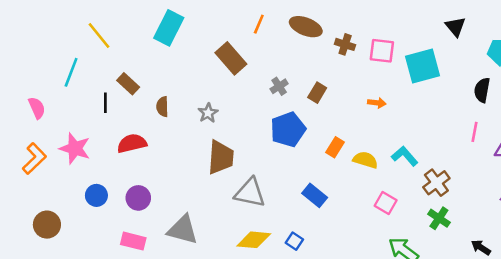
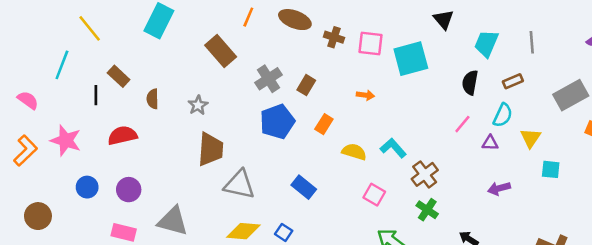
gray cross: (279, 86) -> (268, 79), size x1.5
pink semicircle: (37, 108) -> (28, 100), turned -30
pink line: (474, 132) -> (462, 124), turned 30
orange rectangle: (335, 147) -> (324, 124), moved

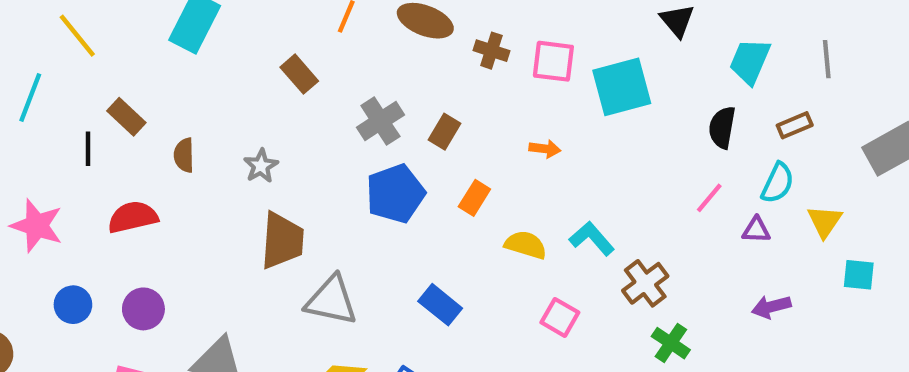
brown rectangle: (221, 51) -> (299, 74), size x0.7
green cross: (427, 210) -> (671, 343), moved

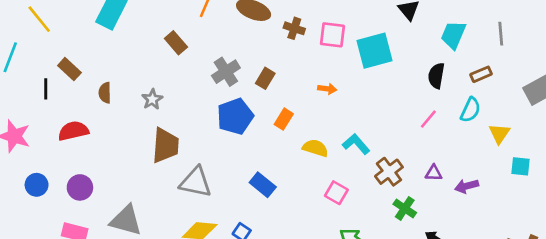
purple triangle: (756, 230) -> (434, 173), moved

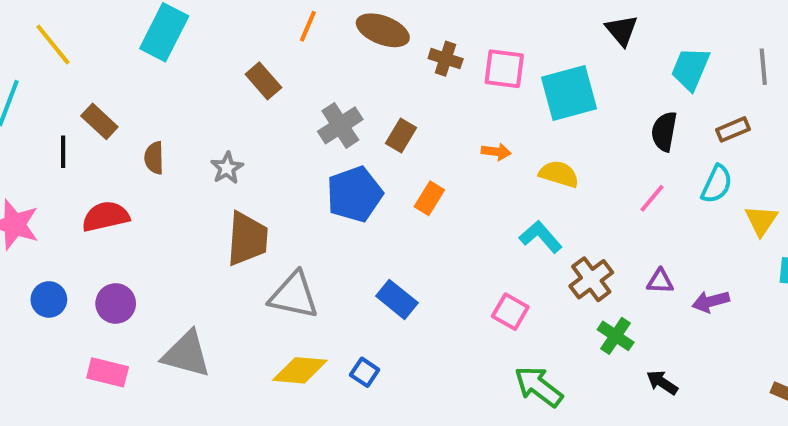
yellow semicircle: (315, 148) -> (559, 174), moved

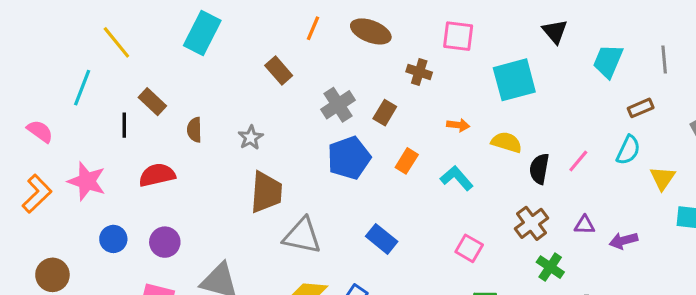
brown cross: (446, 59) -> (419, 72), moved
pink square: (504, 69) -> (458, 36), moved
black semicircle: (664, 131) -> (539, 169), moved
cyan L-shape: (541, 237) -> (457, 178), moved

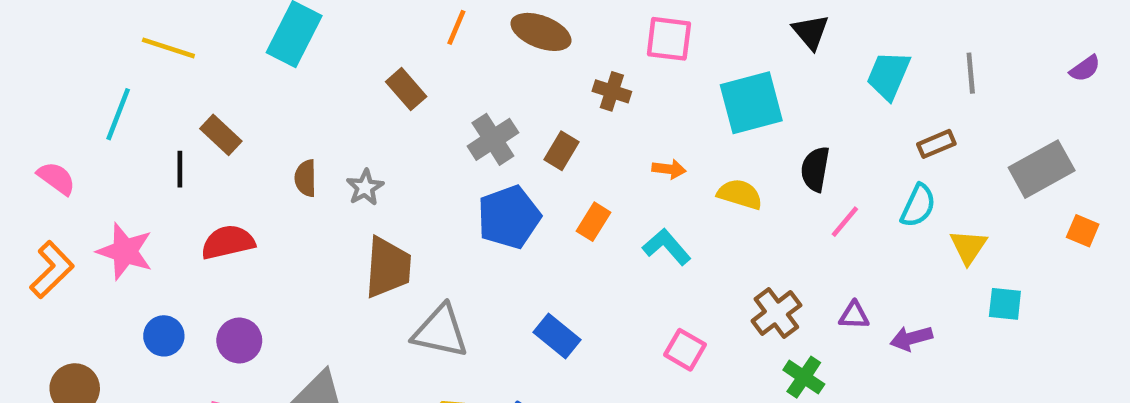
yellow line: (116, 42) -> (168, 48), turned -33
brown semicircle: (194, 130) -> (306, 178), moved
black semicircle: (539, 169) -> (815, 169), moved

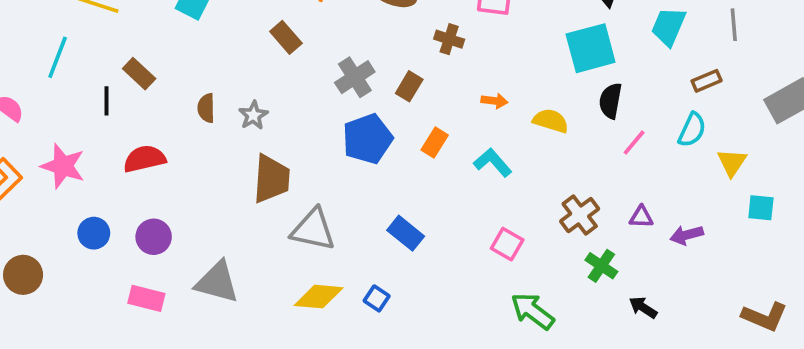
cyan square: (751, 103) -> (591, 48), moved

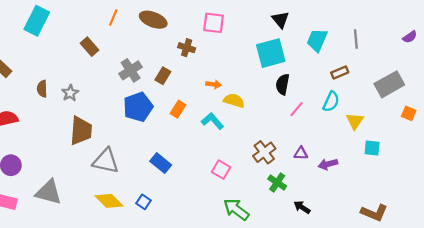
yellow semicircle: (551, 121) -> (234, 101), moved
yellow diamond: (319, 297) -> (109, 201), turned 40

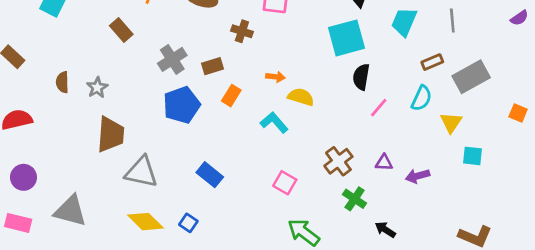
brown rectangle: (163, 76) -> (212, 66), turned 42
gray rectangle: (389, 84) -> (471, 77), moved
orange rectangle: (178, 109) -> (231, 96), moved

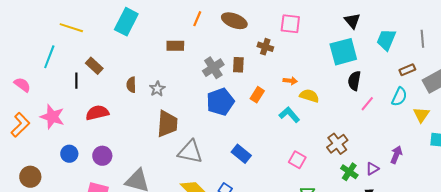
brown rectangle: (121, 30) -> (175, 46), turned -48
brown rectangle: (212, 66) -> (238, 65), moved, turned -70
purple triangle: (384, 163) -> (372, 169), moved, turned -32
purple arrow: (418, 176) -> (396, 155), turned 126

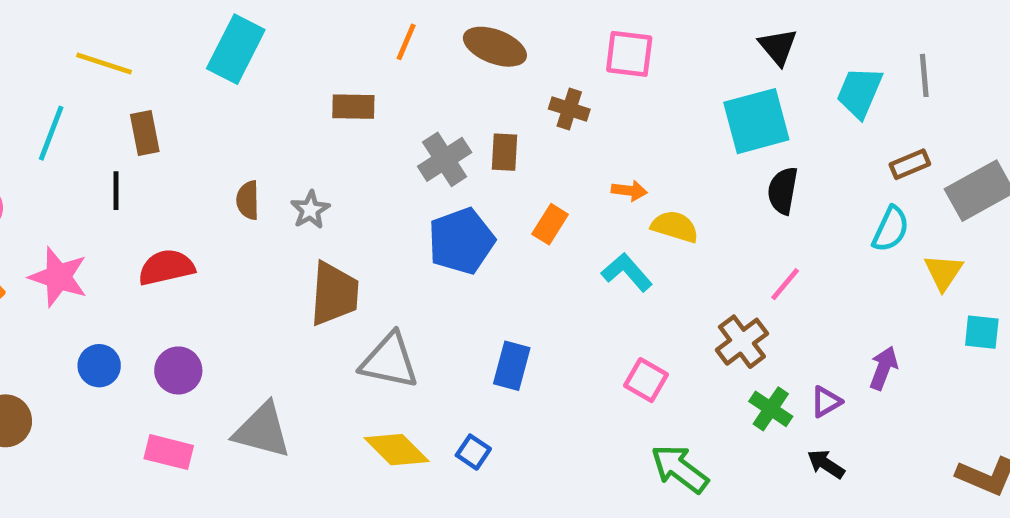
gray line: (422, 39) -> (924, 75), moved
brown rectangle: (94, 66) -> (145, 133), moved, turned 36
pink line: (367, 104) -> (785, 284), moved
blue rectangle: (241, 154) -> (512, 366), turned 66

